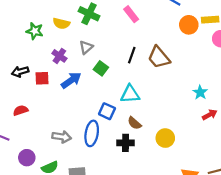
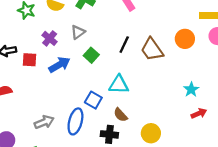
orange circle: (189, 25) -> (185, 39), moved
gray arrow: (62, 137) -> (44, 122), turned -36

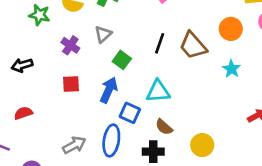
red square: (29, 60) -> (71, 84), moved
blue arrow: (59, 65) -> (109, 90), moved, turned -30
cyan star: (191, 89) -> (232, 69), moved

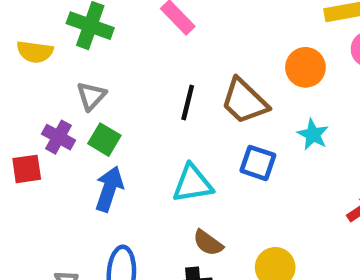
purple cross: (70, 45) -> (59, 137), moved
green square: (122, 60) -> (104, 140), moved
red square: (71, 84) -> (27, 169), moved
blue square: (130, 113) -> (258, 163), moved

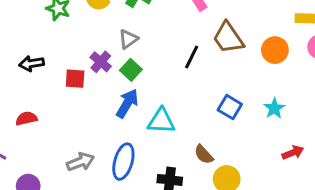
brown trapezoid: (244, 101) -> (228, 38), moved
cyan star: (313, 135) -> (274, 108), moved
cyan triangle: (193, 184) -> (161, 121), moved
brown semicircle: (208, 243) -> (204, 154), moved

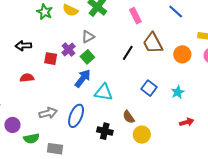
red semicircle: (26, 118) -> (27, 78), moved

